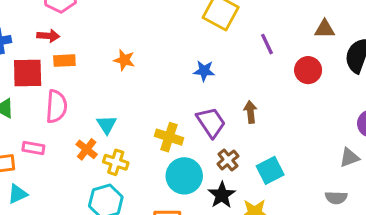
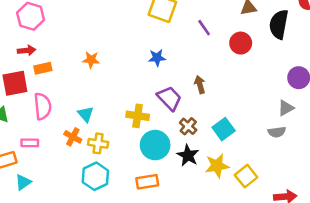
gray semicircle: (336, 198) -> (277, 132), moved

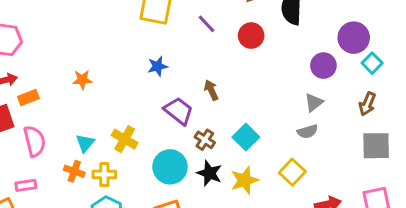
cyan triangle: (86, 114) -> (85, 143), turned 30
yellow cross: (138, 116) -> (125, 139), moved, turned 30
yellow square: (246, 176) -> (292, 172), moved

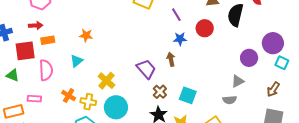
cyan square: (372, 63) -> (282, 63), turned -32
blue star: (158, 66) -> (180, 39), moved
cyan square: (246, 137) -> (188, 95), turned -36
cyan triangle: (85, 143) -> (77, 61), moved
cyan circle: (170, 167) -> (116, 107), moved

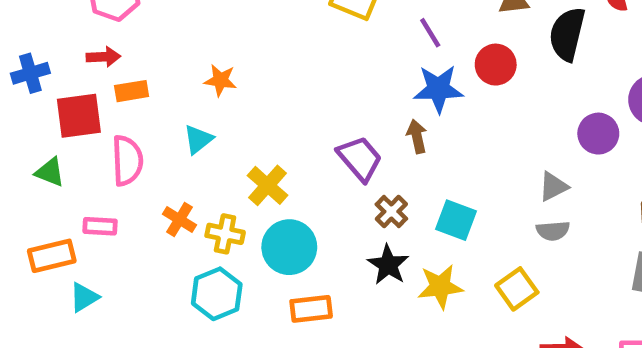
blue star: (180, 39) -> (438, 89), size x1.5
gray triangle: (238, 81) -> (553, 187), moved

